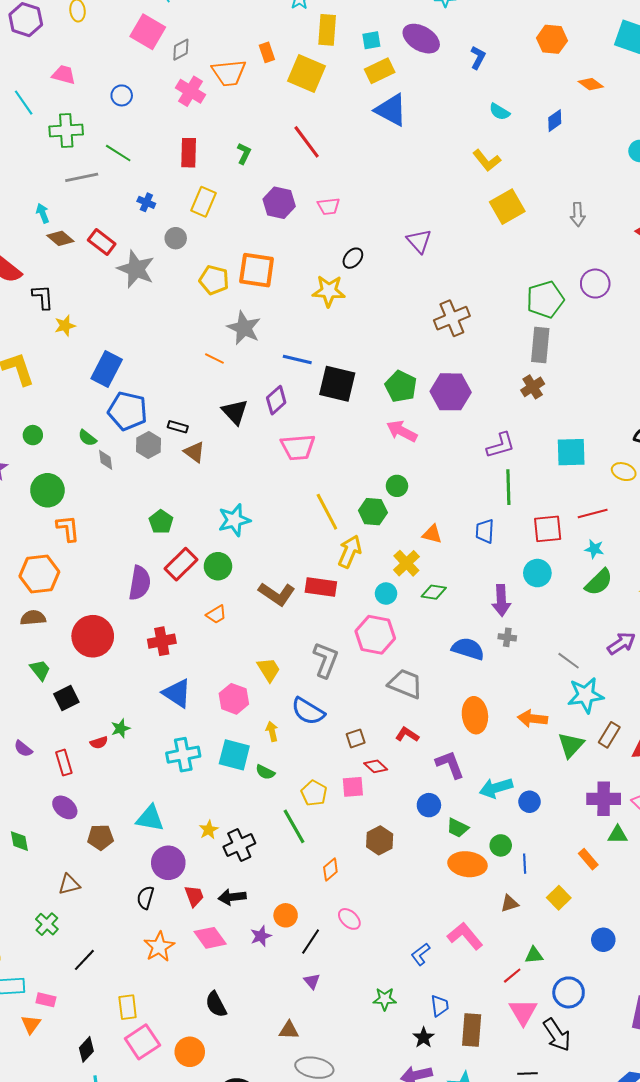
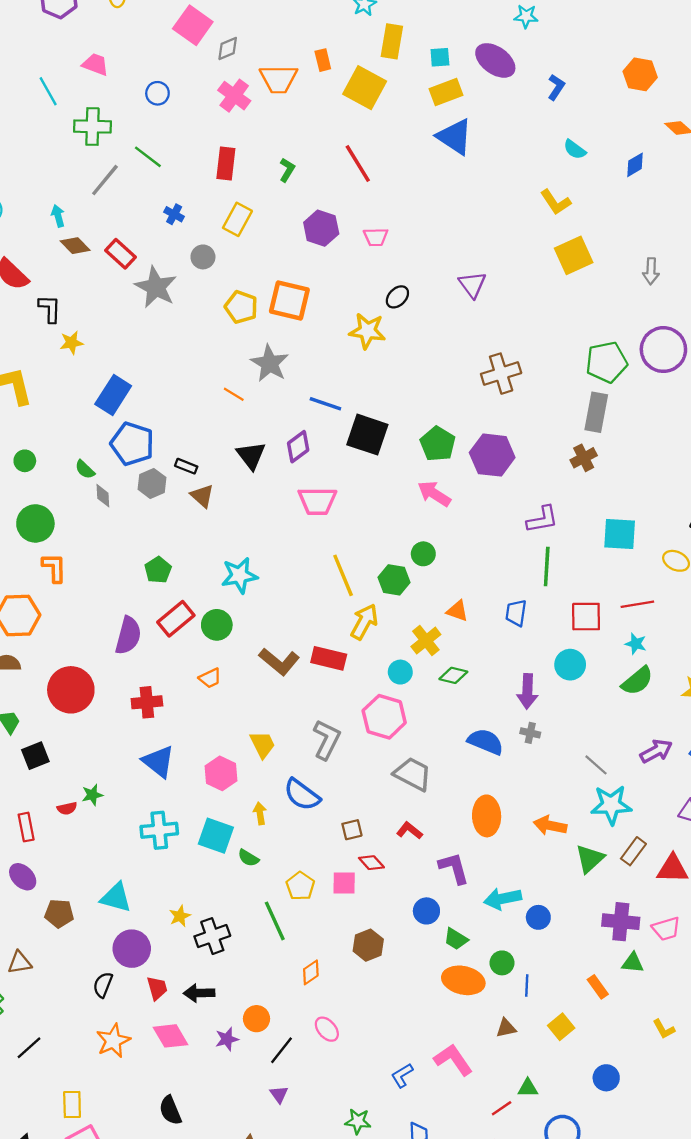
gray line: (82, 177) -> (105, 180), turned -44
purple circle: (595, 284) -> (663, 350), size x1.4

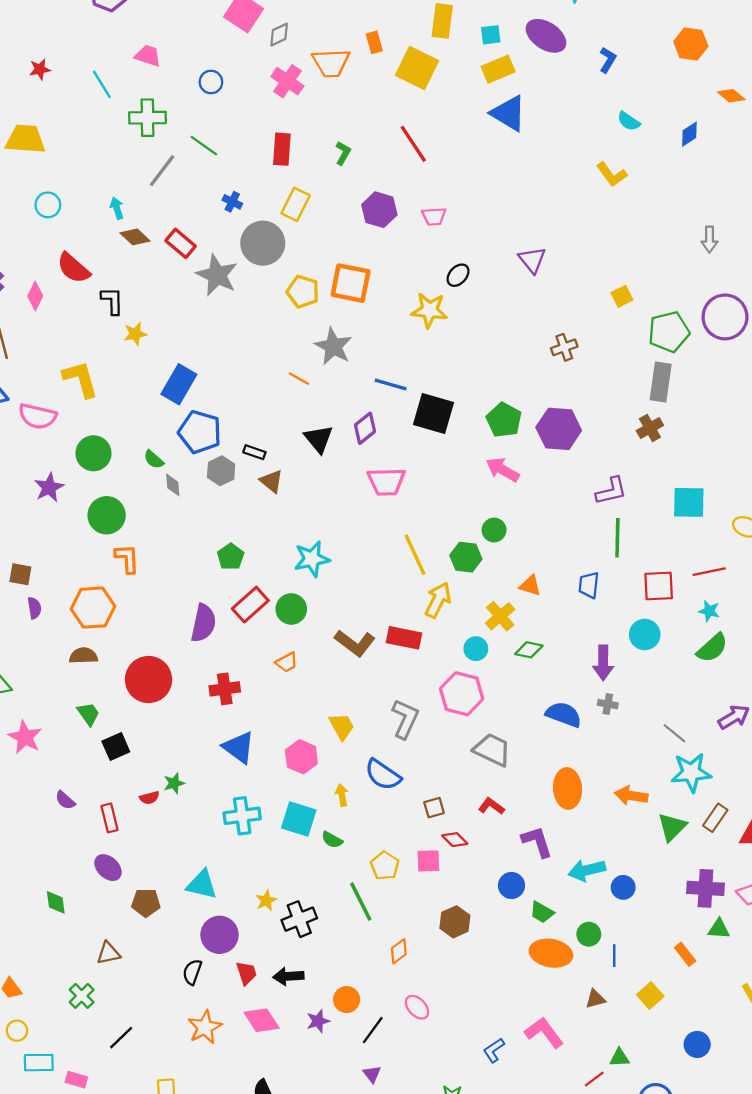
yellow square: (574, 255) -> (622, 296), moved, size x0.6
gray circle: (203, 257) -> (263, 243), size x1.8
brown cross: (501, 374) -> (564, 347), size x0.7
green circle: (25, 461) -> (93, 453), size x1.6

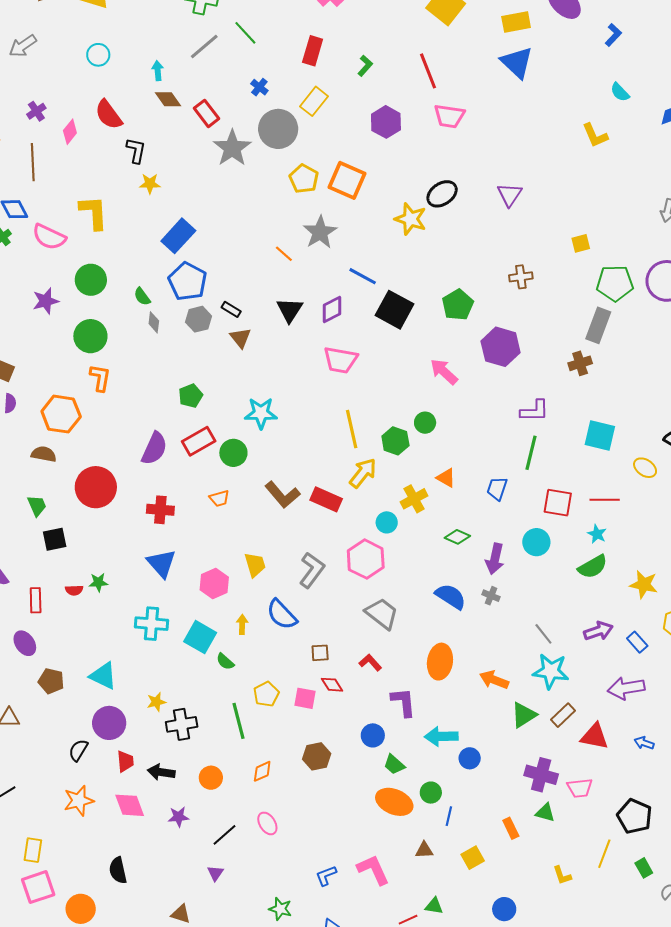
pink trapezoid: (434, 216) -> (449, 116), moved, size x1.4
black ellipse: (458, 275) -> (442, 194), size x1.4
green pentagon: (504, 420) -> (458, 305), moved
green diamond: (529, 650) -> (457, 537), moved
orange circle: (347, 1000) -> (211, 778), moved

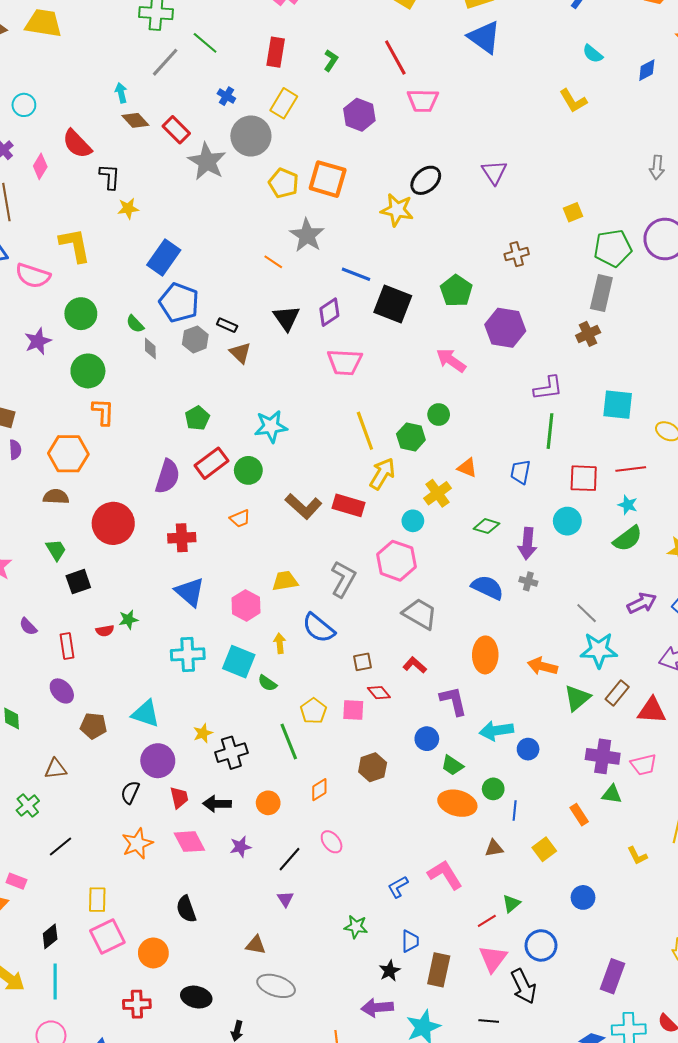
cyan circle: (98, 55) -> (24, 105), moved
yellow trapezoid: (255, 565) -> (285, 581), turned -76
green triangle: (434, 906) -> (511, 903), turned -42

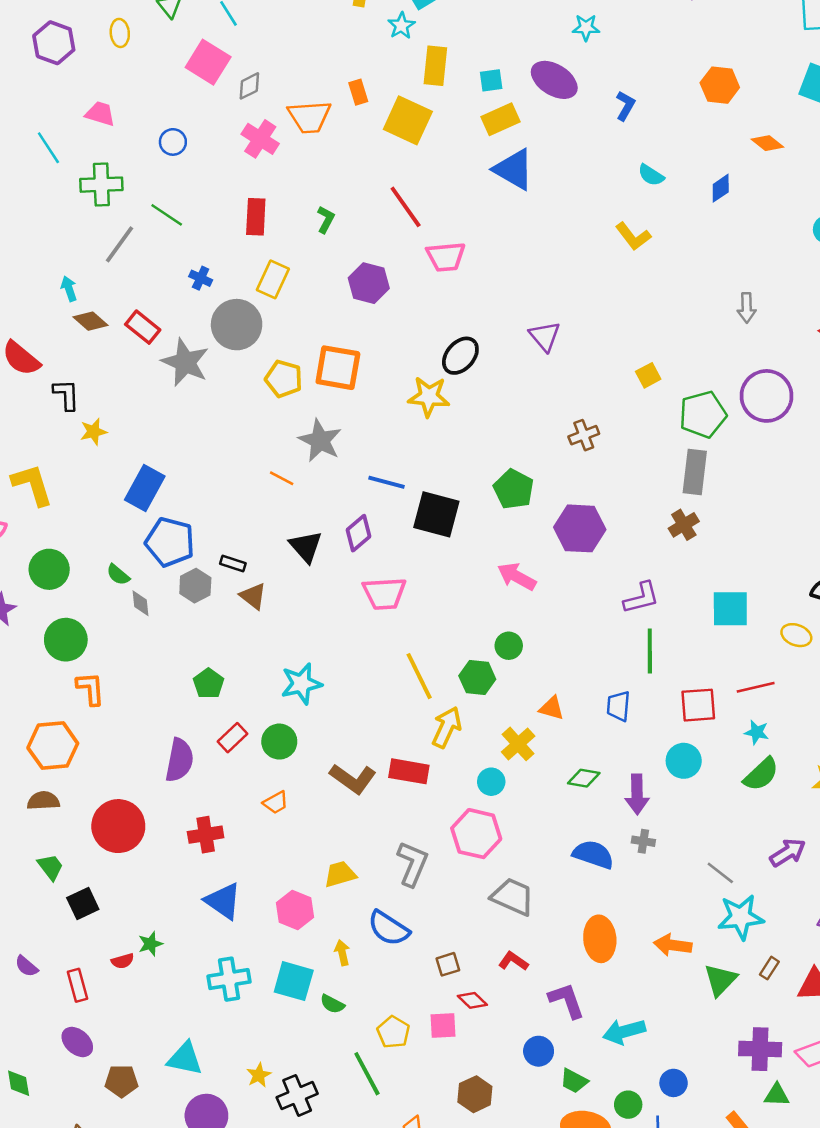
red rectangle: (211, 463) -> (232, 738), size x0.7
brown rectangle: (617, 693) -> (769, 968), size x0.7
blue circle: (528, 749) -> (674, 1083), moved

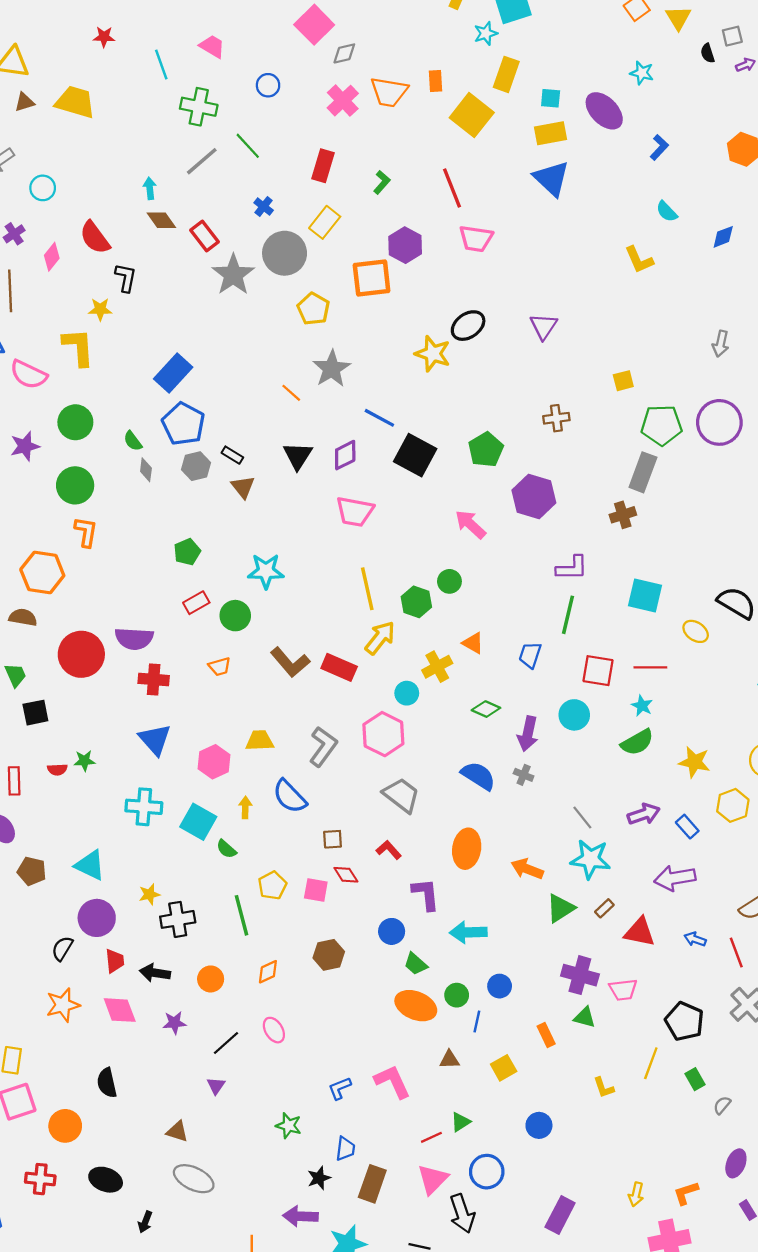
orange square: (338, 368) -> (372, 278), moved, turned -30
yellow star: (93, 432) -> (100, 309), moved
purple semicircle: (179, 760) -> (134, 639), moved, turned 69

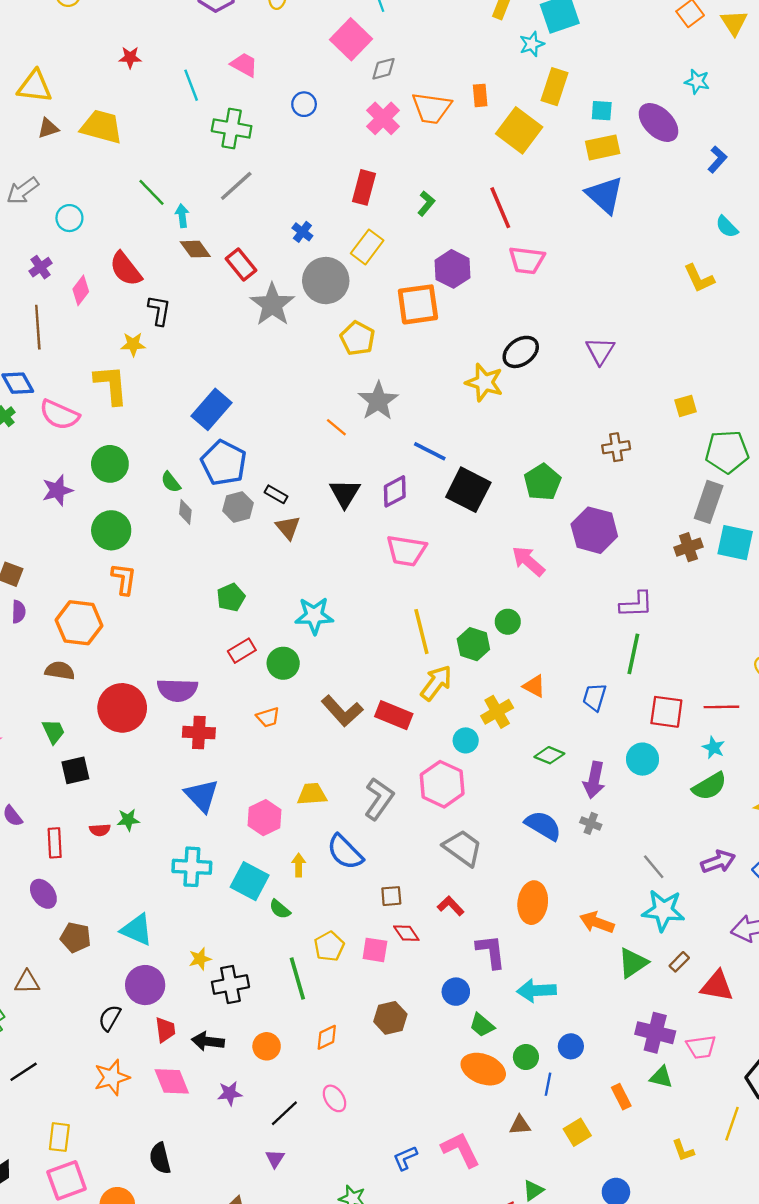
green line: (248, 146) -> (151, 192), moved
cyan square: (645, 596) -> (735, 543), moved

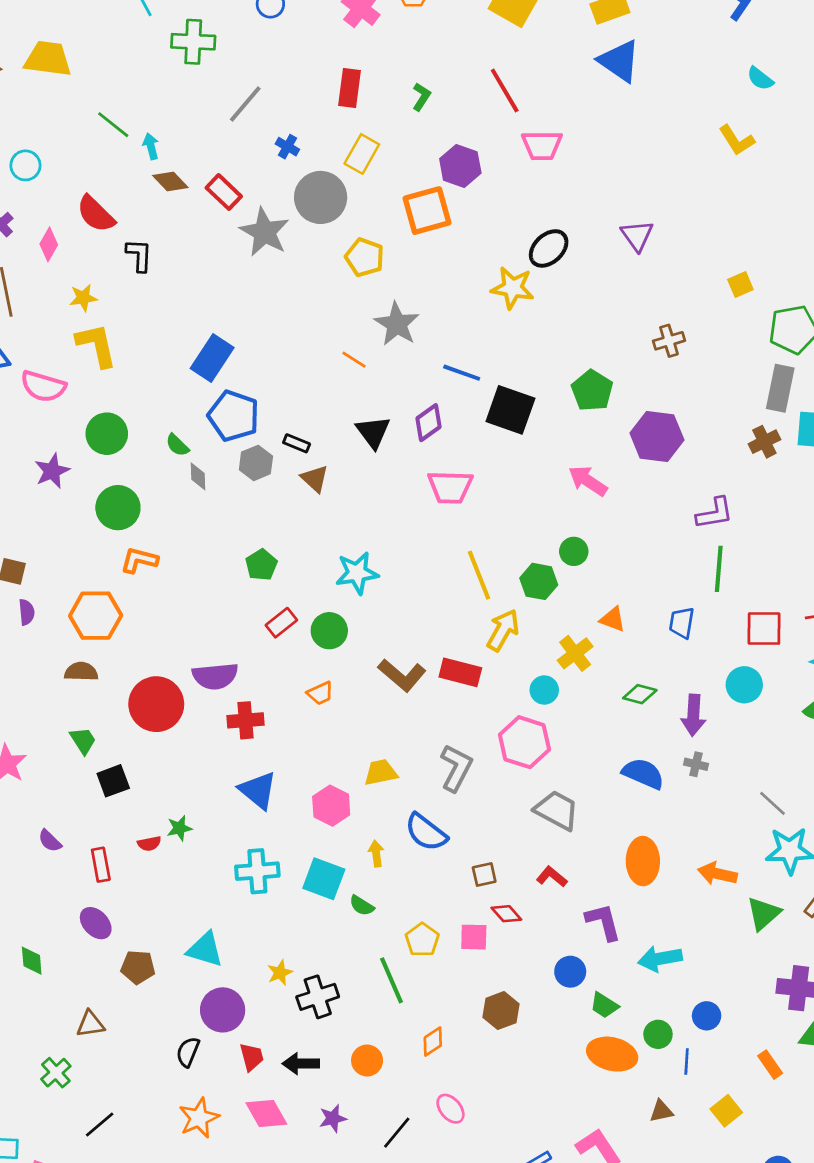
gray line: (236, 186) -> (245, 104), moved
yellow star: (133, 344) -> (83, 298), moved
orange L-shape: (124, 579) -> (139, 560), turned -76

